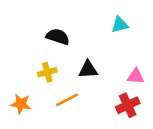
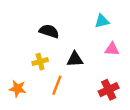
pink triangle: (136, 76) -> (112, 49), moved
orange line: (67, 100) -> (57, 85), turned -42

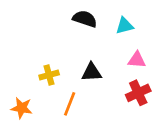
black semicircle: (49, 31) -> (85, 19), moved
red cross: (109, 90) -> (138, 93), moved

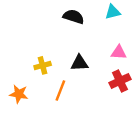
cyan triangle: (124, 26) -> (113, 12), moved

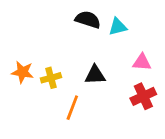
cyan triangle: (113, 12) -> (118, 27), moved
orange star: (19, 94) -> (23, 72), moved

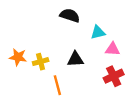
cyan triangle: (118, 27) -> (98, 32), moved
orange line: (72, 108) -> (57, 85), turned -36

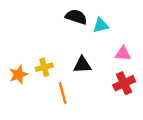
cyan triangle: (98, 32) -> (101, 25), moved
orange star: (18, 57) -> (18, 75), moved, turned -30

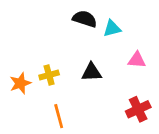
red cross: (124, 83) -> (138, 109), moved
orange line: (63, 93) -> (59, 116), moved

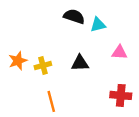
orange star: (20, 83) -> (18, 61), moved
red cross: (138, 109) -> (121, 95), turned 30

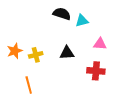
red cross: (121, 95) -> (96, 71), moved
orange line: (51, 101) -> (29, 85), moved

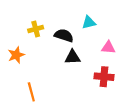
black semicircle: (62, 14) -> (64, 35), moved
yellow cross: (36, 55) -> (36, 29), moved

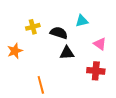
pink triangle: (108, 47) -> (100, 44), turned 32
orange line: (31, 92) -> (41, 85), moved

